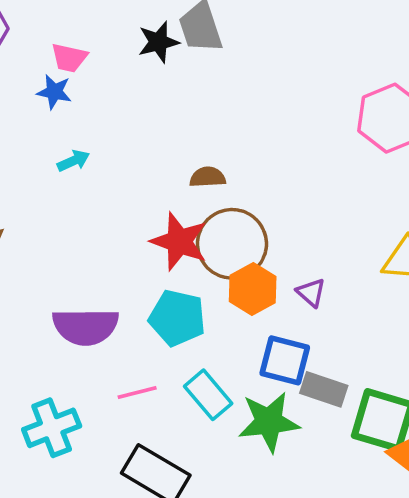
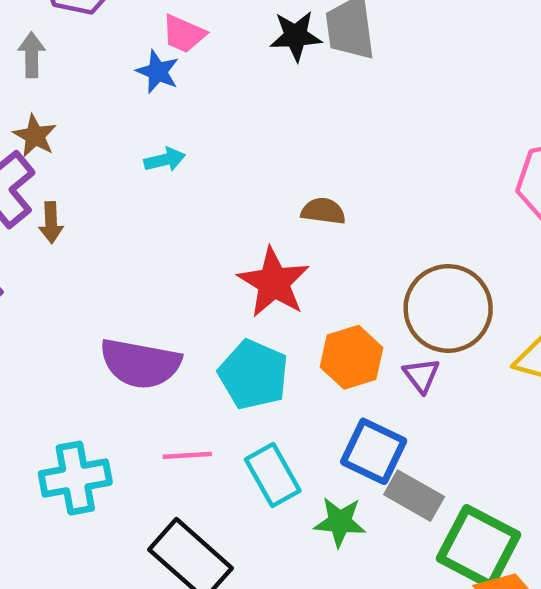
brown circle: (232, 244) -> (448, 308), moved
green star: (269, 422) -> (340, 522), size x0.7

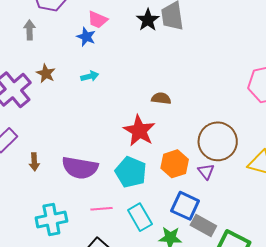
black star: (296, 36) -> (148, 20), turned -30
brown star: (35, 136) -> (46, 73), moved
brown arrow: (51, 223) -> (34, 162), moved

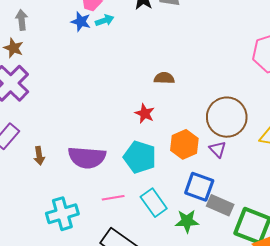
brown star: (46, 73) -> (13, 48), moved
cyan arrow: (90, 76) -> (105, 20), moved
red star: (139, 131) -> (145, 113), size x0.6

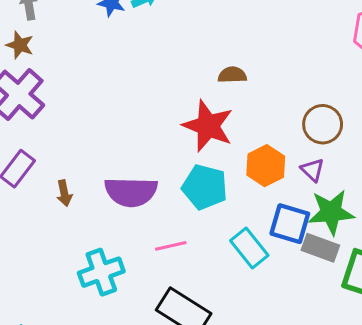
red star: (145, 113) -> (208, 126), size x1.8
brown circle: (227, 117) -> (323, 124), size x0.7
cyan rectangle: (154, 203) -> (249, 248), moved
green star: (187, 221) -> (331, 212), moved, size x1.4

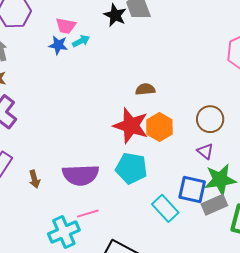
orange hexagon: (266, 166) -> (159, 127), moved
pink line: (171, 246) -> (88, 214), moved
gray rectangle: (320, 248) -> (214, 205), turned -40

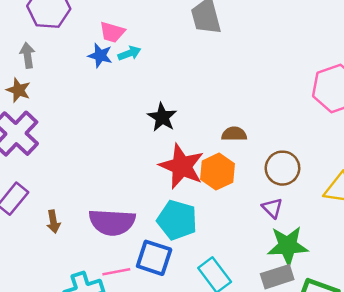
black star: (115, 15) -> (162, 117), moved
brown semicircle: (145, 89) -> (234, 134), moved
blue square: (192, 190) -> (154, 258), moved

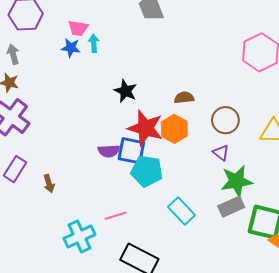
cyan arrow: (129, 53) -> (94, 43), turned -66
purple semicircle: (112, 222) -> (109, 151), moved, size x0.6
blue square: (154, 258) -> (131, 151), moved
pink line: (116, 272) -> (115, 216), moved

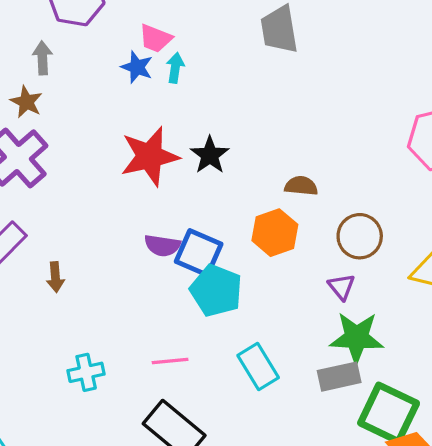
red star: (145, 128) -> (150, 156), moved, turned 30
pink line: (115, 216) -> (170, 361), moved
cyan cross: (79, 237) -> (86, 372), size x0.7

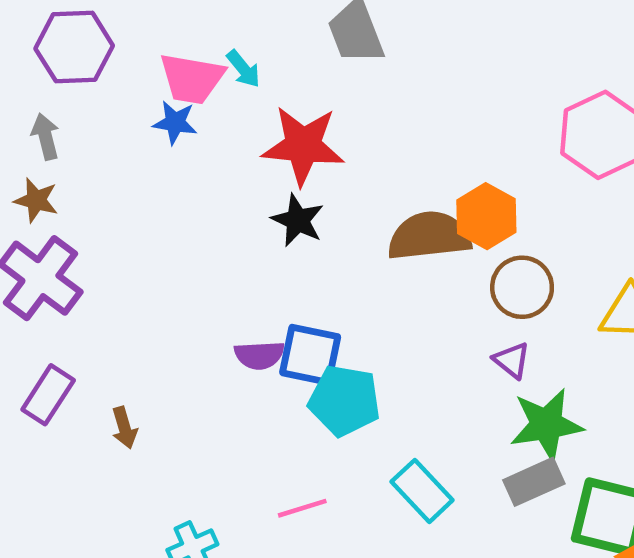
pink trapezoid: (155, 38) -> (192, 79), size x1.4
cyan arrow: (175, 68) -> (244, 69), moved, turned 144
red star: (150, 156) -> (303, 146), moved, turned 30
brown semicircle: (301, 186) -> (429, 236), size x1.8
orange hexagon: (275, 233) -> (486, 216), moved

